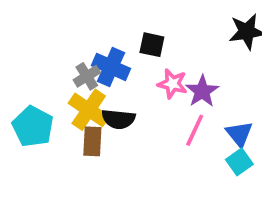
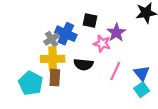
purple star: (202, 91) -> (116, 33), moved
yellow cross: (89, 110) -> (53, 59), turned -35
black semicircle: (118, 119) -> (83, 64), moved
cyan pentagon: (33, 127) -> (31, 83), moved

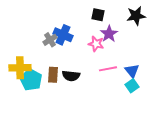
black square: (90, 20) -> (98, 15), moved
yellow cross: (53, 59) -> (20, 68), moved
black semicircle: (83, 64) -> (71, 76), moved
pink line: (115, 71) -> (108, 69), turned 54

